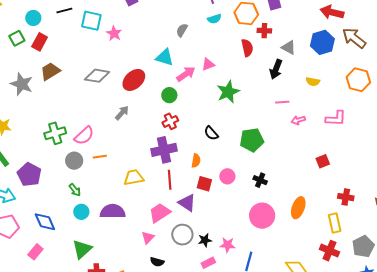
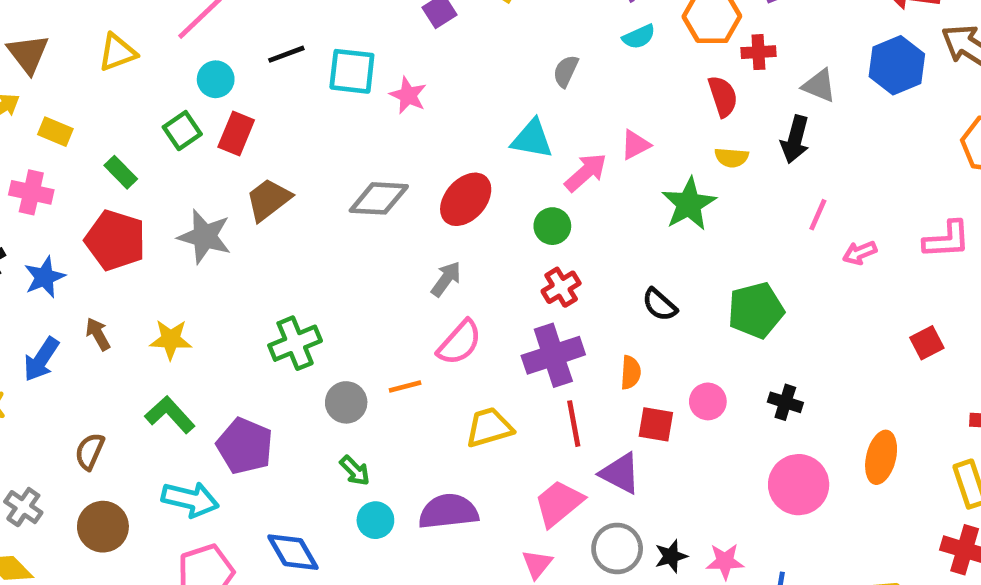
yellow semicircle: (313, 82) -> (732, 157), moved
pink line: (282, 102) -> (818, 215), turned -56
pink semicircle: (84, 136) -> (460, 343), moved

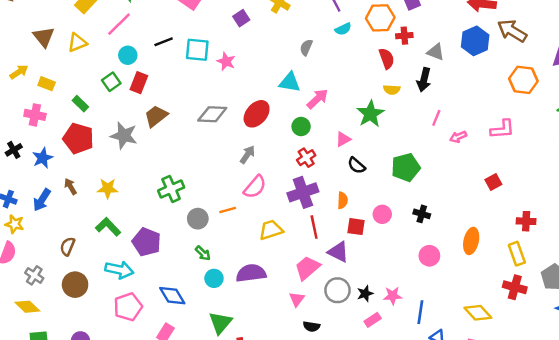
brown triangle: (28, 54) -> (44, 37), moved
pink triangle: (635, 145) -> (343, 139), moved
pink circle: (799, 485) -> (429, 256), size x0.7

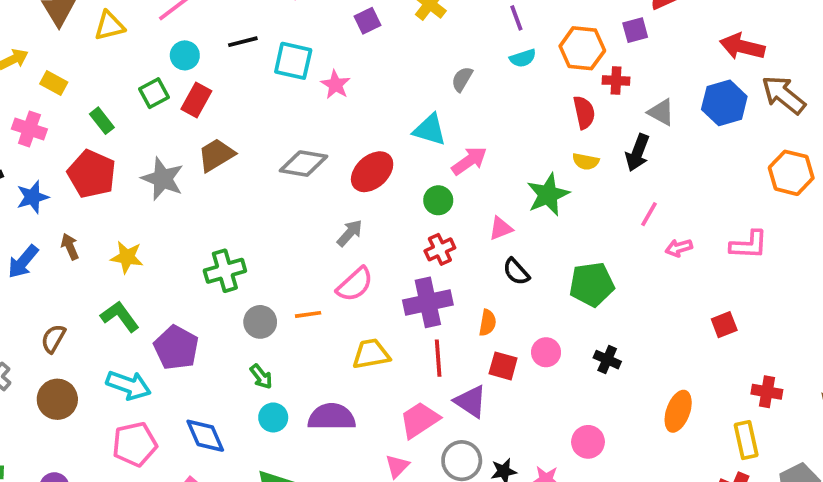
pink circle: (429, 256) -> (588, 442), moved

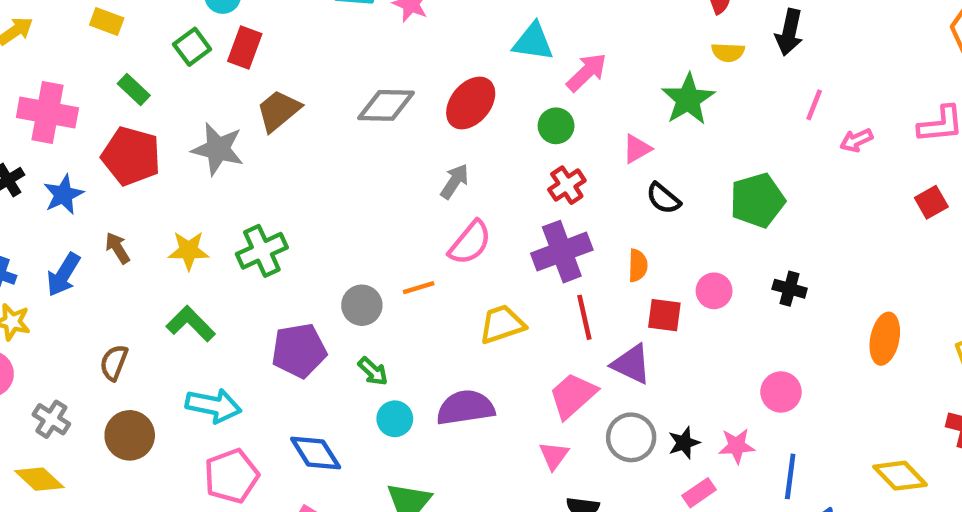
yellow rectangle: (54, 83) -> (107, 22), moved
pink cross: (29, 129) -> (47, 113), size x1.4
green cross: (225, 271) -> (262, 251), moved
red square: (724, 325) -> (931, 202), moved
purple pentagon: (176, 348) -> (299, 350), moved, turned -30

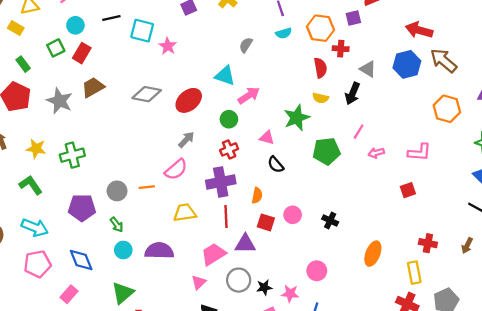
pink triangle: (637, 149) -> (267, 138), turned 35
gray arrow: (455, 181) -> (186, 140), moved
green pentagon: (757, 200) -> (327, 151), moved
purple triangle: (631, 364) -> (245, 244), turned -35

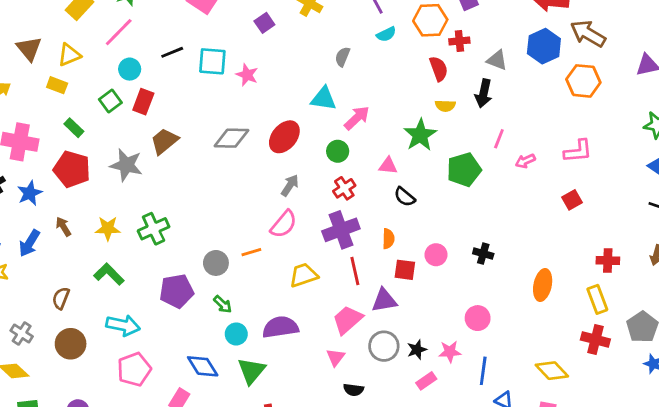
orange hexagon: (447, 109) -> (583, 81), moved
blue diamond: (81, 260) -> (203, 366), moved
green triangle: (123, 293) -> (251, 371), moved

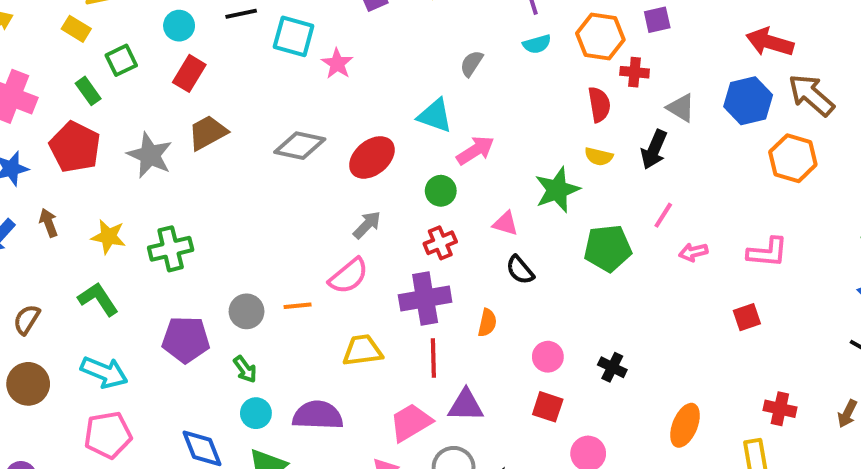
green square: (110, 101) -> (121, 60), moved
red square: (405, 270) -> (548, 407), moved

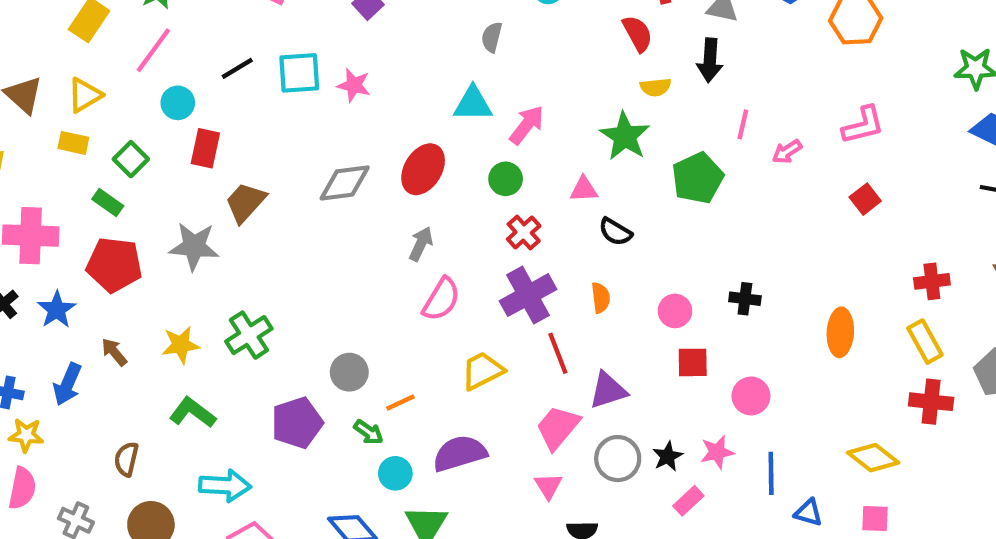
gray arrow: (367, 225) -> (421, 244), moved
orange line: (298, 306) -> (400, 403), moved

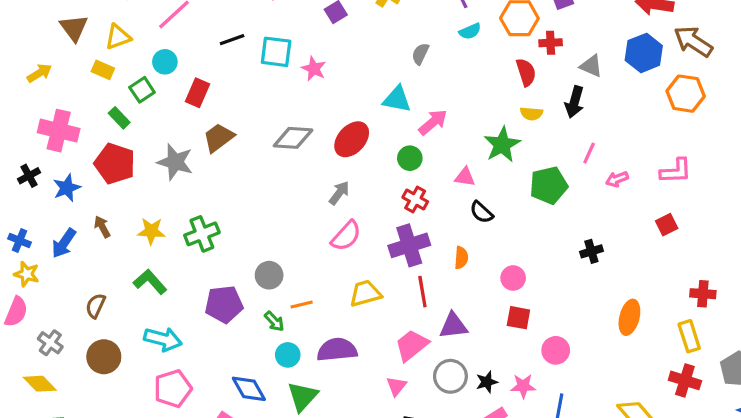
cyan circle: (178, 103) -> (165, 62), moved
red cross: (524, 232) -> (415, 200), turned -30
black cross: (745, 299) -> (591, 251), moved, turned -35

